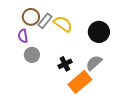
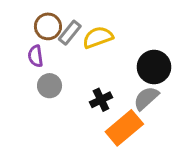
yellow semicircle: (63, 24) -> (98, 37), turned -54
black circle: (99, 32) -> (154, 67), moved

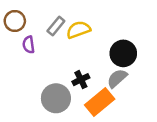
brown circle: (48, 26) -> (15, 21), moved
gray circle: (50, 86) -> (56, 98), moved, size x1.5

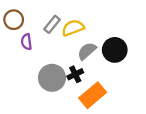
gray semicircle: (117, 78) -> (87, 51), moved
gray circle: (56, 98) -> (52, 78), moved

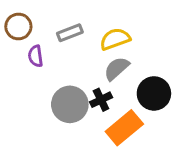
gray rectangle: (52, 24) -> (70, 33), turned 30
yellow semicircle: (73, 28) -> (115, 39), moved
black circle: (115, 50) -> (154, 93), moved

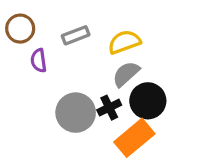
black circle: (154, 93) -> (148, 101), moved

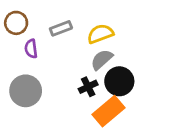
gray circle: (76, 113) -> (26, 91), moved

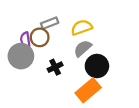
brown circle: (16, 23) -> (40, 37), moved
black cross: (88, 87) -> (55, 67), moved
gray circle: (26, 91) -> (21, 56), moved

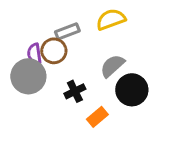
yellow semicircle: (82, 27) -> (111, 19), moved
orange rectangle: (88, 90) -> (97, 117), moved, size x0.6

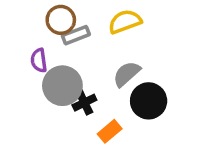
brown circle: (54, 51) -> (61, 20), moved
gray circle: (28, 76) -> (62, 86), moved

